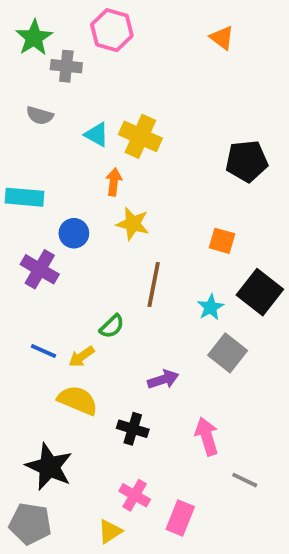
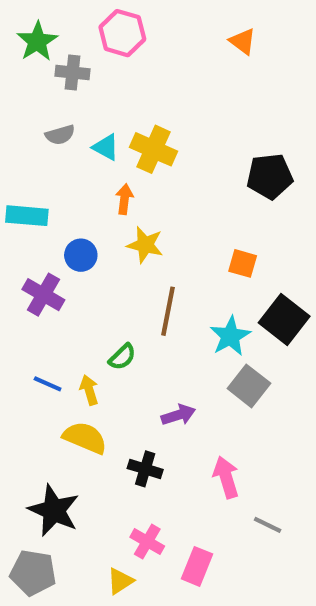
gray semicircle: (40, 116) -> (60, 135), moved, turned -32
cyan star: (211, 307) -> (230, 336), size x1.4
yellow arrow: (81, 357) -> (89, 390), turned 108

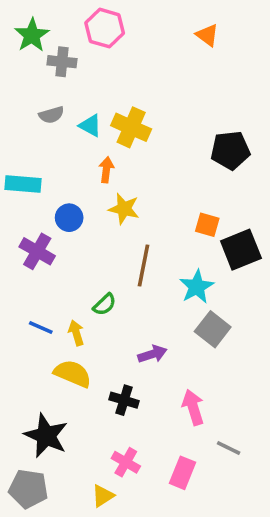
black square: (284, 319) -> (241, 250), moved, turned 30
pink rectangle: (197, 566) -> (183, 473), moved

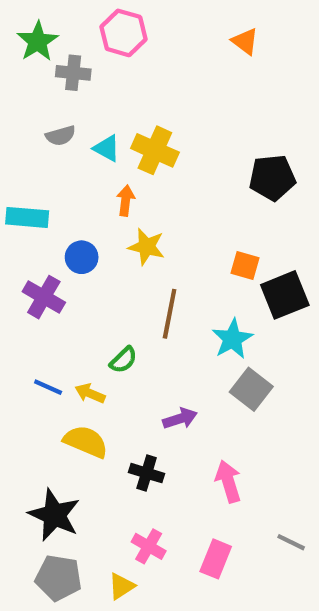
yellow arrow: (76, 333) -> (90, 393), turned -50
gray line: (229, 448) -> (291, 542), moved
gray pentagon: (28, 489) -> (59, 578), moved

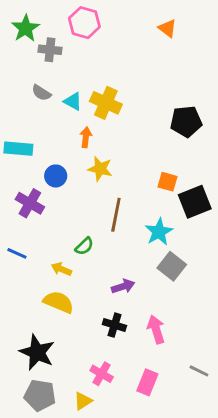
gray semicircle: (61, 136) -> (41, 93), turned 48
blue line: (48, 387) -> (17, 253), moved
black cross: (147, 473) -> (114, 325), moved

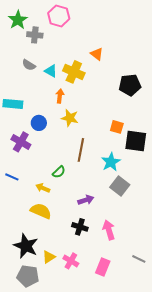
orange triangle: (168, 28) -> (97, 54), moved
black square: (195, 202) -> (136, 141), turned 30
yellow triangle: (83, 401) -> (49, 257), moved

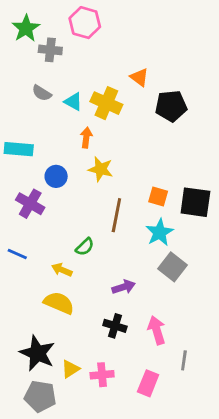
black pentagon: (130, 85) -> (171, 106), moved
orange square: (117, 127) -> (158, 196), moved
gray line: (139, 259) -> (184, 360), moved, turned 72
pink cross: (71, 261) -> (102, 375), turned -35

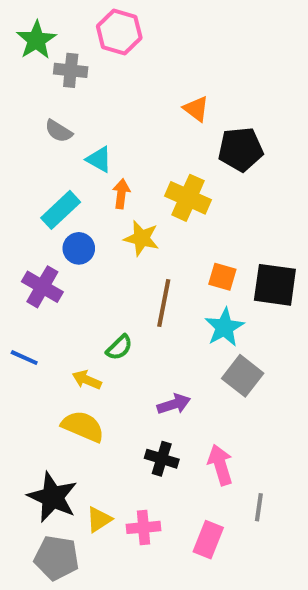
cyan triangle: (73, 102) -> (99, 159), moved
yellow cross: (106, 103) -> (188, 198), moved
cyan rectangle: (19, 149) -> (61, 210), moved, turned -48

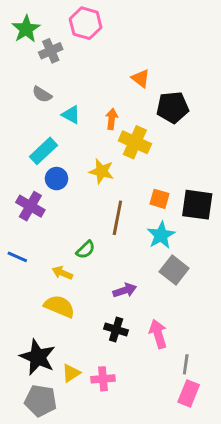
gray cross: (71, 70) -> (51, 51), turned -30
orange arrow: (121, 194) -> (112, 119), moved
pink rectangle: (208, 540) -> (189, 393), moved

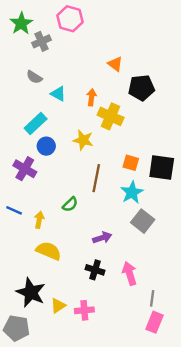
yellow arrow: (62, 273) -> (39, 220), moved, turned 77
gray pentagon: (41, 401) -> (16, 328), moved

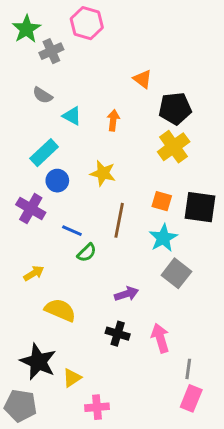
yellow cross: (111, 116) -> (174, 147), moved, turned 30
blue line: (14, 210) -> (72, 231), moved
yellow arrow: (39, 220) -> (34, 273), moved, turned 49
pink cross: (84, 310) -> (97, 407), moved

